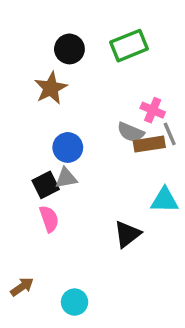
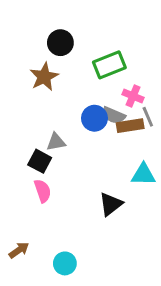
green rectangle: (129, 46) -> (109, 65), moved
blue circle: (68, 147) -> (94, 118), moved
gray triangle: (66, 178) -> (56, 142), moved
black square: (46, 185) -> (40, 161), turned -35

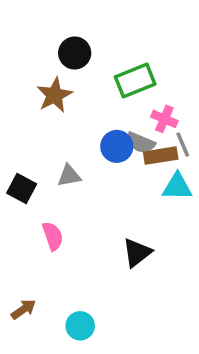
black square: (40, 161) -> (22, 188), moved
cyan triangle: (143, 175) -> (177, 187), moved

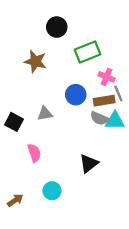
black circle: (75, 53) -> (57, 27), moved
brown star: (55, 95) -> (35, 61), turned -30
gray semicircle: (141, 143) -> (99, 118), moved
cyan circle: (80, 326) -> (52, 191), moved

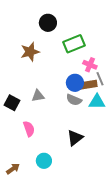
brown star: (35, 61) -> (30, 52), turned -30
blue circle: (76, 95) -> (75, 83), moved
gray semicircle: (99, 118) -> (74, 100), moved

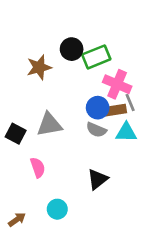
black circle: (48, 23) -> (72, 49), moved
pink cross: (90, 65) -> (117, 84), size x1.5
gray triangle: (38, 96) -> (49, 125), size x1.5

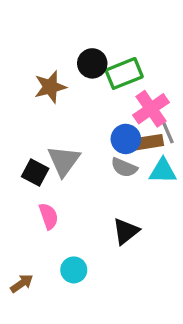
pink cross: (117, 84) -> (151, 109), turned 32
gray triangle: (49, 125) -> (64, 161), turned -44
black square: (16, 134) -> (35, 173), moved

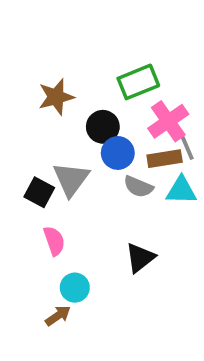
black circle: (92, 63) -> (103, 127), moved
blue circle: (126, 139) -> (118, 153), moved
cyan circle: (74, 270) -> (75, 288), moved
brown arrow: (22, 283) -> (58, 316), moved

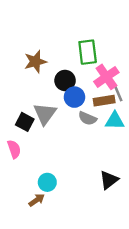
green rectangle: (138, 82) -> (88, 52), turned -75
pink semicircle: (54, 241) -> (14, 149), moved
black triangle: (140, 258) -> (109, 180), moved

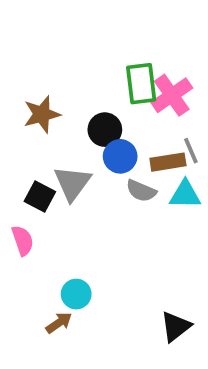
brown star: (35, 62) -> (42, 114), moved
pink cross: (106, 77) -> (172, 95), moved
black triangle: (109, 180) -> (176, 327), moved

